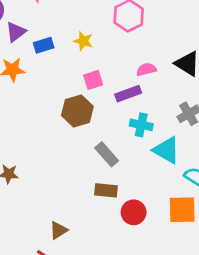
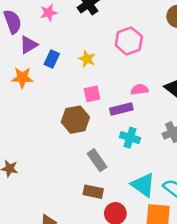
blue rectangle: (44, 45) -> (52, 59), turned -54
cyan triangle: (166, 150) -> (143, 185), moved

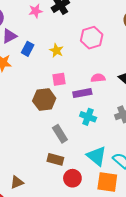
pink star: (49, 13) -> (36, 11), moved

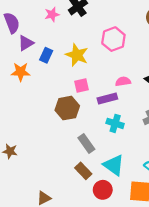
yellow star: (56, 50) -> (77, 55), size x1.5
cyan triangle: (97, 156) -> (114, 165), moved
brown rectangle: (55, 159) -> (83, 171), turned 35

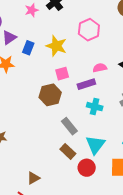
cyan triangle: (114, 165) -> (95, 145), turned 35

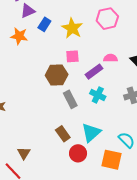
purple rectangle: (86, 84) -> (94, 72), turned -30
gray rectangle: (69, 126) -> (70, 99), moved
brown triangle: (33, 178) -> (24, 153), turned -40

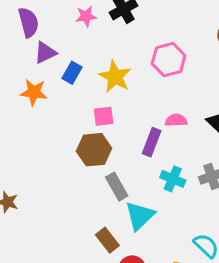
pink square: (72, 56) -> (104, 116), moved
purple rectangle: (94, 72) -> (152, 142), turned -30
cyan cross: (98, 95) -> (173, 179), moved
cyan triangle: (91, 133) -> (140, 216), moved

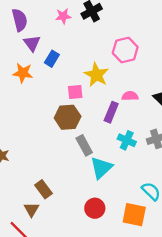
purple triangle: (45, 53) -> (32, 43), turned -42
yellow star: (115, 77) -> (96, 75), moved
brown rectangle: (107, 240) -> (43, 189), moved

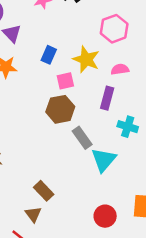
blue rectangle: (52, 59) -> (49, 55), moved
pink semicircle: (130, 96) -> (120, 69), moved
red circle: (95, 208) -> (105, 216), moved

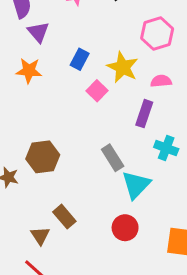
pink square: (65, 81) -> (97, 91), turned -36
brown hexagon: (60, 109) -> (43, 157), moved
brown triangle: (33, 214) -> (40, 236), moved
red circle: (105, 216) -> (125, 228), moved

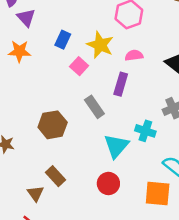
cyan cross: (166, 148) -> (145, 131), moved
brown hexagon: (43, 157) -> (53, 125), moved
gray rectangle: (113, 158) -> (94, 107), moved

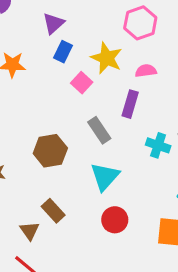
purple triangle: (26, 18) -> (53, 23), moved, turned 30
cyan cross: (145, 131) -> (158, 145), moved
cyan triangle: (116, 146) -> (105, 177), moved

